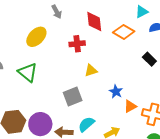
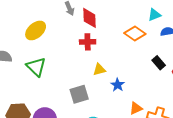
red diamond: (94, 21) -> (90, 18), moved
yellow ellipse: (36, 37) -> (36, 30), moved
blue star: (116, 92) -> (118, 85), moved

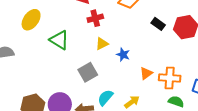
red cross: (88, 42) -> (95, 18), moved
green triangle: (36, 67) -> (59, 40), moved

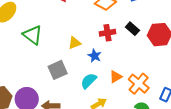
red cross: (95, 18) -> (107, 33), moved
orange cross: (170, 78) -> (139, 84), turned 30
cyan semicircle: (105, 98) -> (89, 81), moved

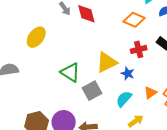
green triangle: (33, 35) -> (70, 72), moved
yellow triangle: (75, 43) -> (107, 62), size x1.6

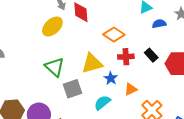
orange diamond: (134, 20) -> (114, 34), moved
yellow ellipse: (36, 37) -> (52, 27), moved
orange triangle: (150, 93) -> (131, 89), moved

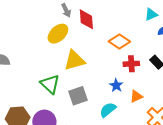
yellow triangle: (92, 63) -> (74, 60), moved
green triangle: (55, 67) -> (50, 84), moved

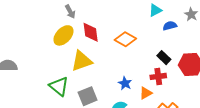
red diamond: (86, 19) -> (91, 32), moved
red cross: (131, 64) -> (158, 76), moved

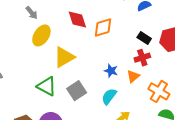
gray arrow: (70, 12) -> (32, 13), moved
red diamond: (91, 32) -> (77, 20), moved
orange diamond: (125, 39) -> (103, 28), turned -35

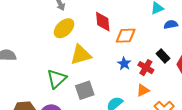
red cross: (142, 58) -> (146, 68), moved, turned 35
blue star: (111, 71) -> (124, 64), moved
green triangle: (47, 86) -> (57, 79), turned 35

